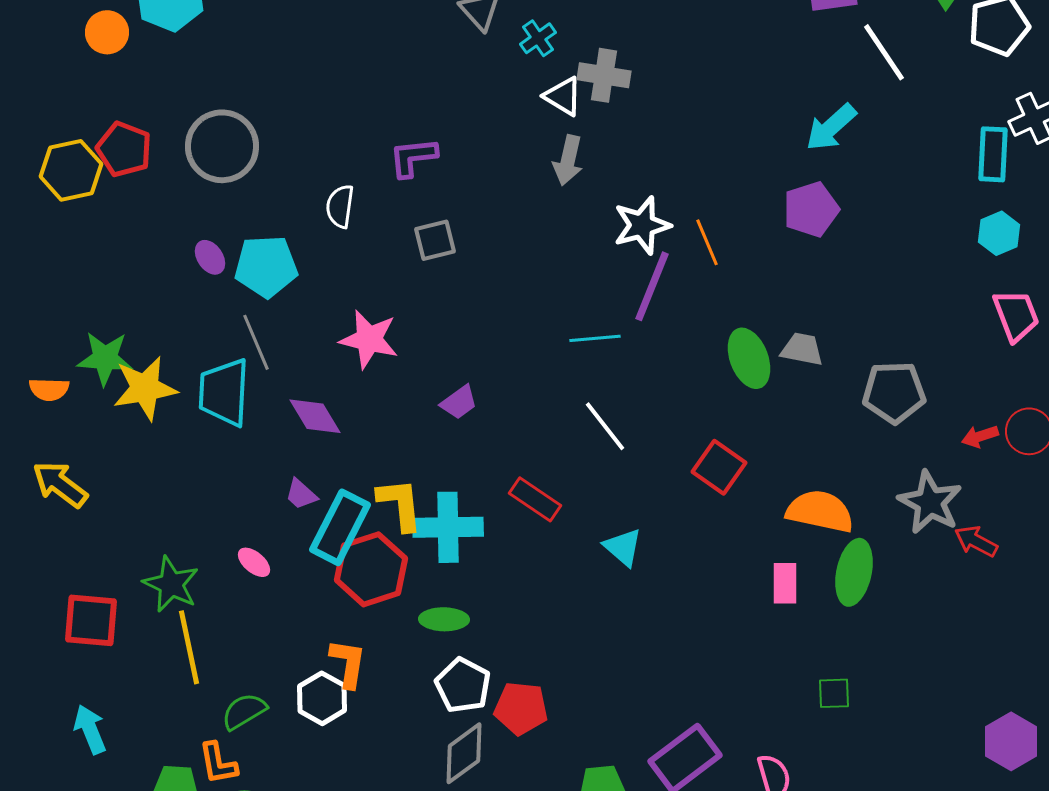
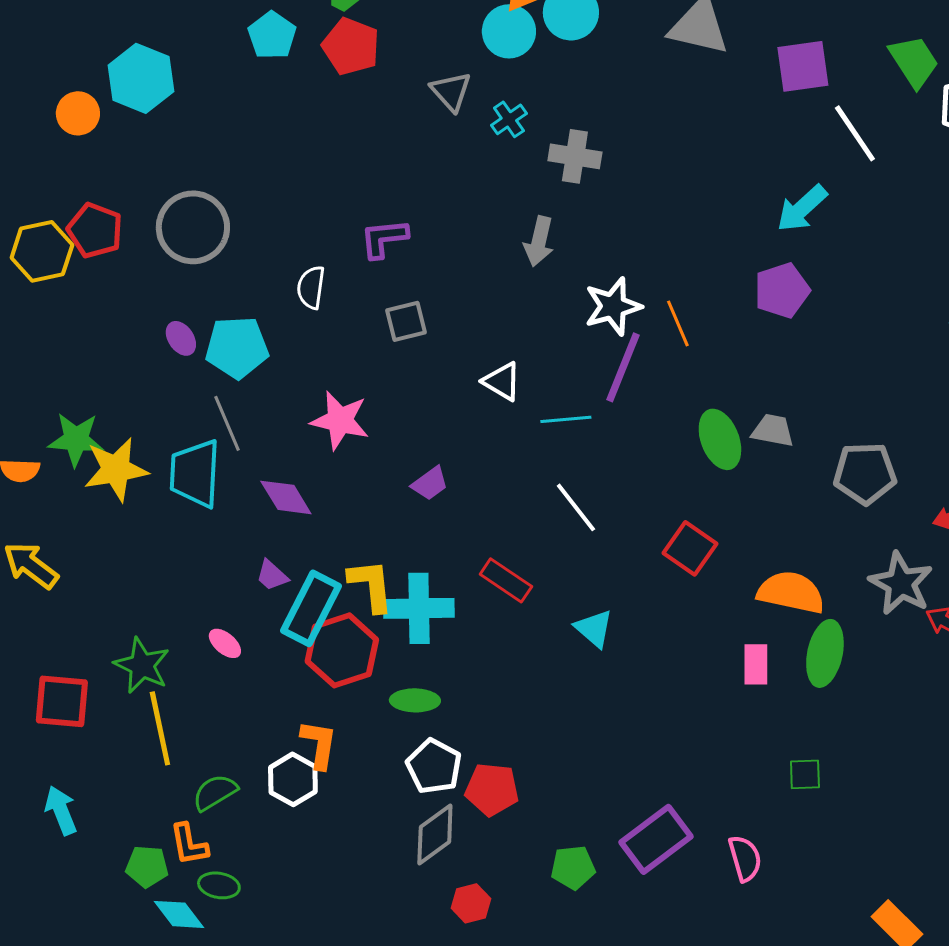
white triangle: (563, 96) -> (502, 381), moved

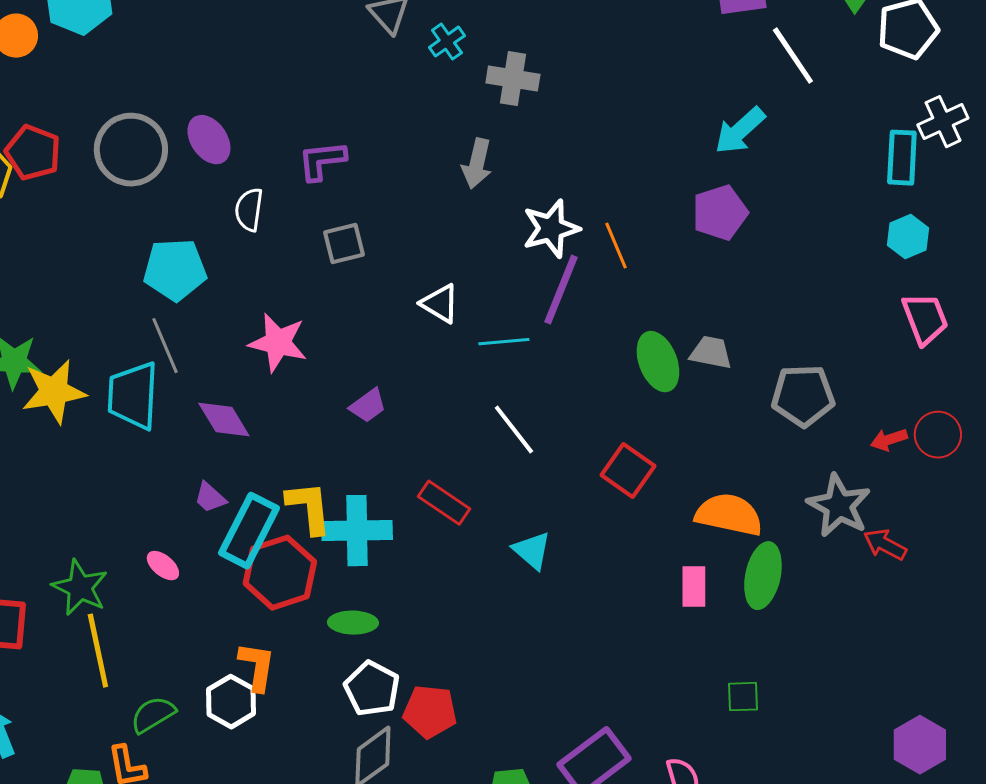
purple ellipse: (181, 338) -> (209, 140), moved, size x1.4

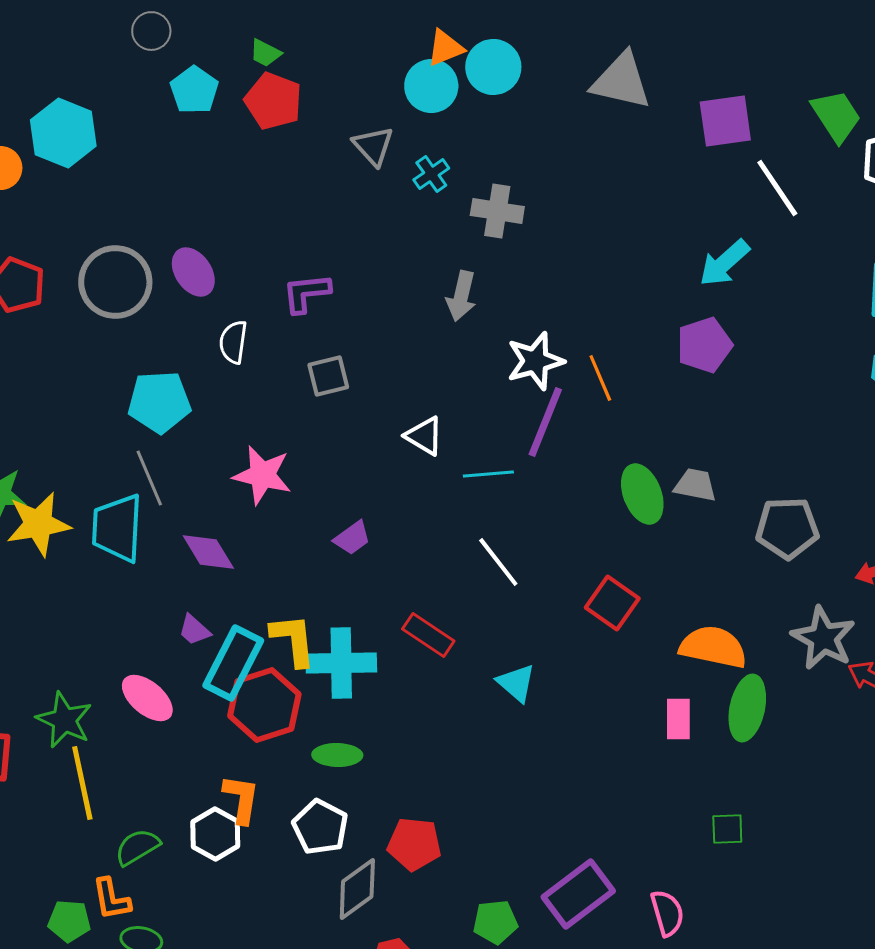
pink ellipse: (163, 566) -> (147, 698), size x1.6
white pentagon: (372, 689) -> (320, 827), moved

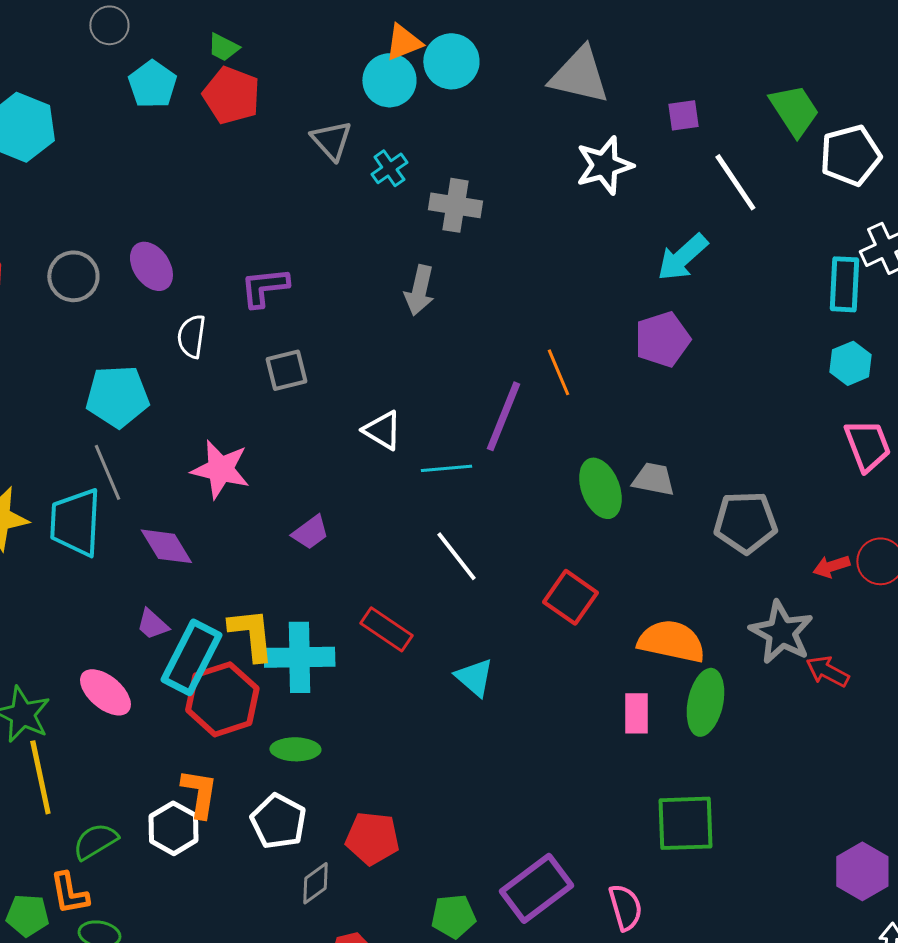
purple square: (725, 121) -> (683, 115), size x0.6
gray circle: (115, 282) -> (73, 276), size x0.7
white star: (535, 361) -> (604, 165), moved
green square: (727, 829) -> (685, 823), size x1.8
gray diamond: (357, 889) -> (315, 883), size x0.7

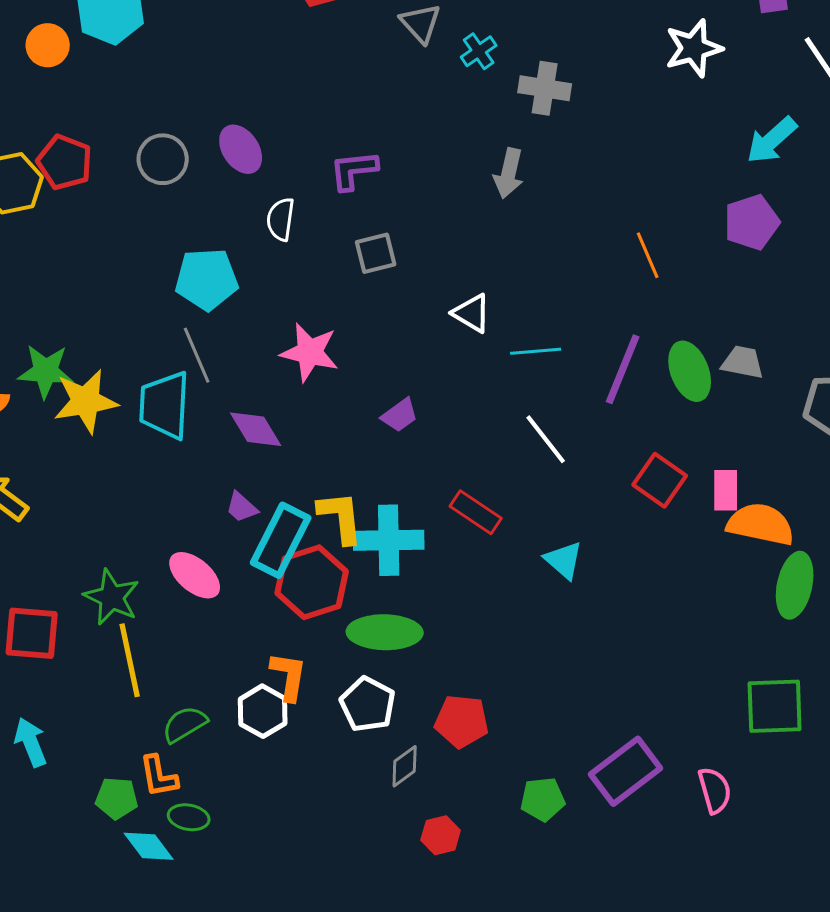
purple line: (503, 416) -> (623, 369), moved
pink rectangle: (636, 713) -> (726, 490), moved
green ellipse: (295, 749) -> (385, 632), size x1.5

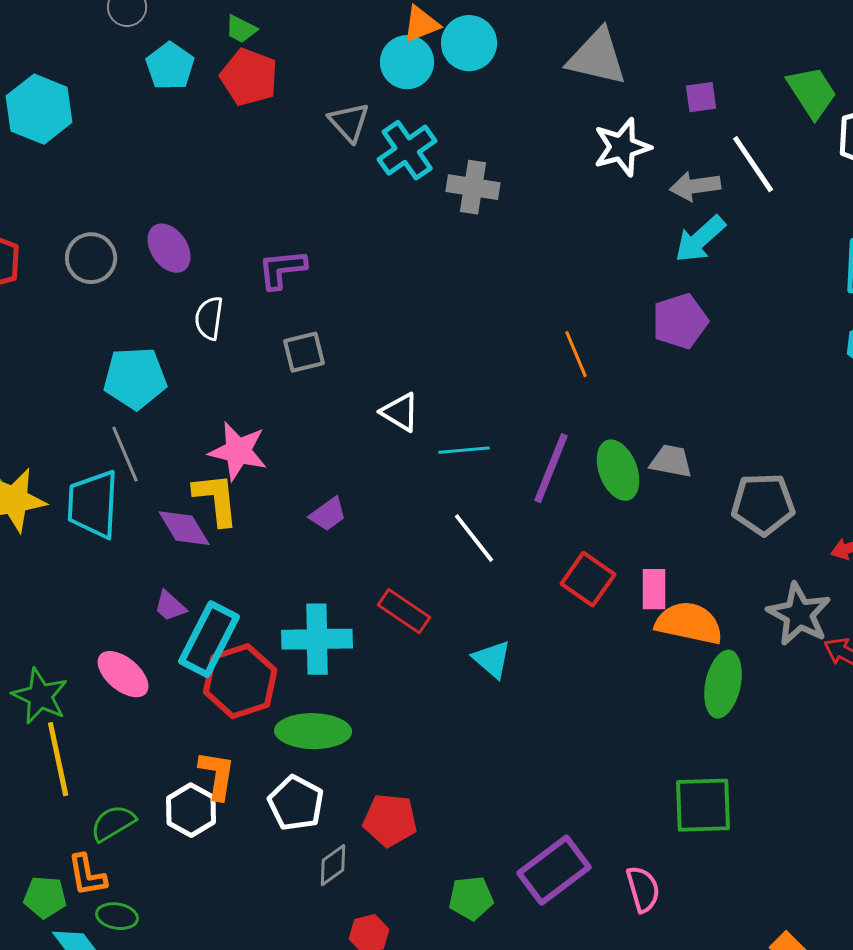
cyan cross: (479, 51) -> (407, 150), size x1.6
gray arrow: (509, 173) -> (695, 186), moved, turned 69
yellow L-shape: (341, 517) -> (216, 499), moved

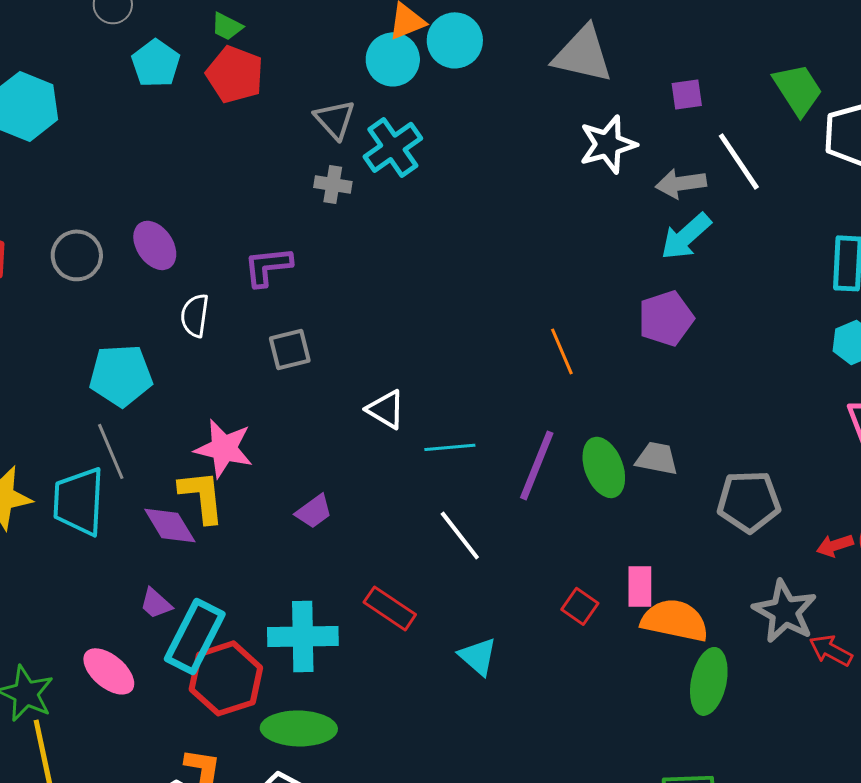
gray cross: (473, 187) -> (333, 184), moved, size x0.7
red square: (588, 579) -> (580, 606), moved, size x0.7

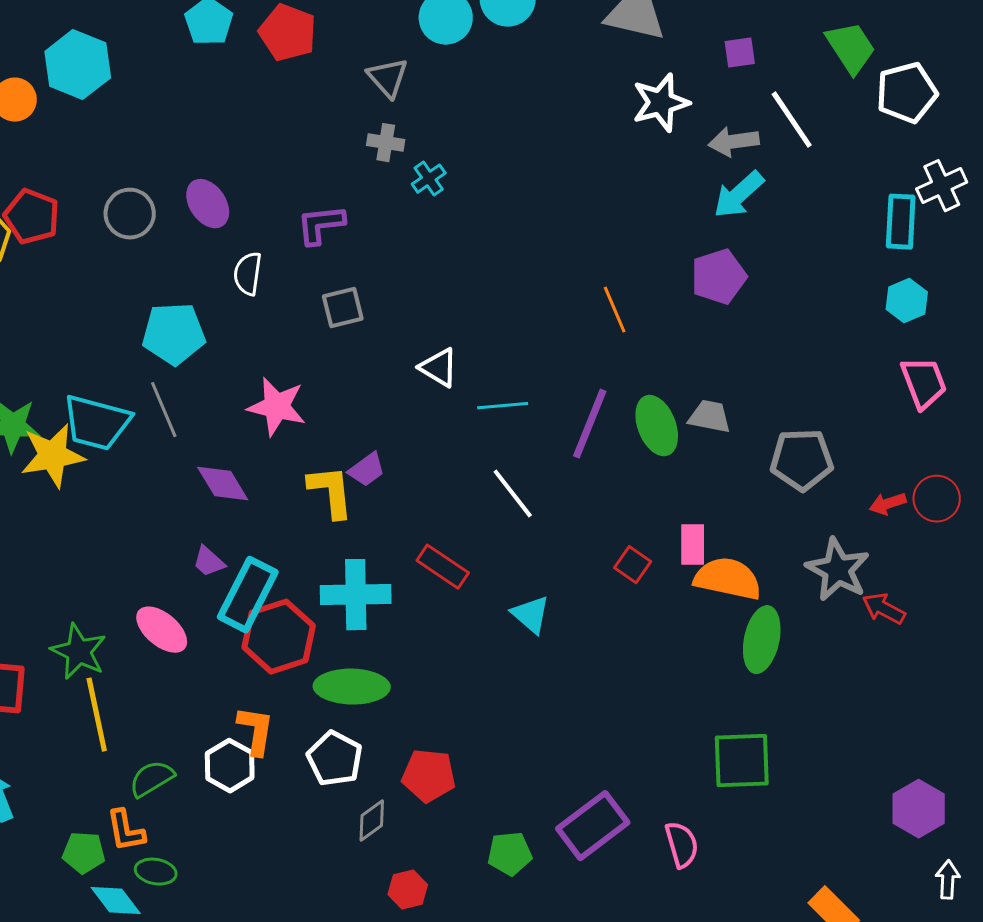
cyan cross: (393, 147) -> (429, 179), moved, size x0.6
yellow L-shape: (202, 496) -> (331, 492), moved
cyan trapezoid: (79, 501) -> (97, 423), moved, turned -78

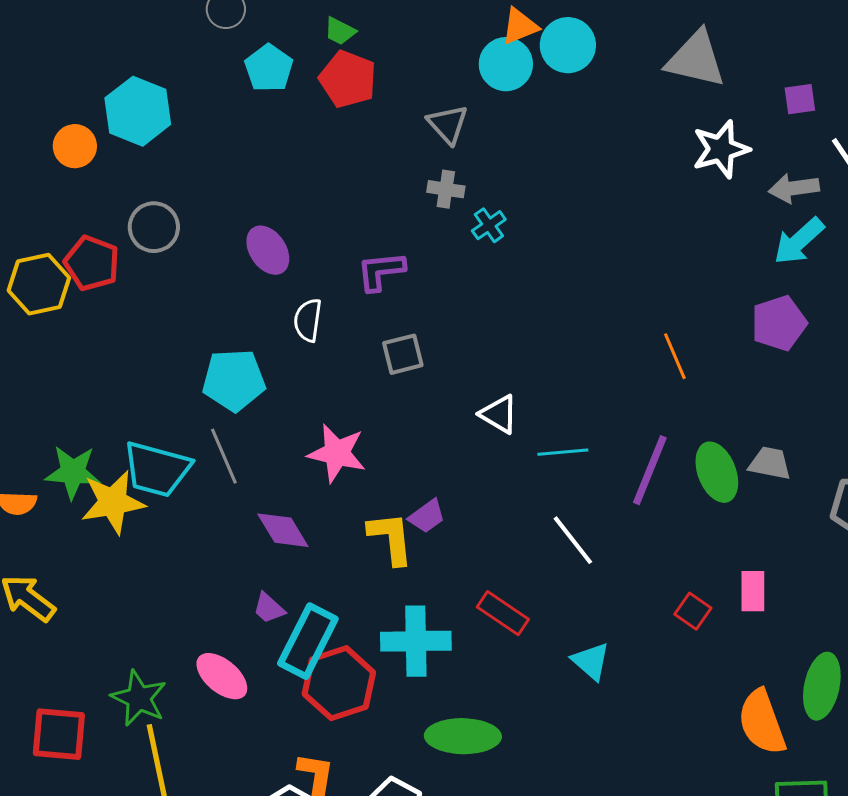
gray circle: (130, 214) -> (154, 227), moved
orange semicircle: (728, 579) -> (762, 722), moved, turned -122
green ellipse: (352, 687) -> (463, 736), moved

